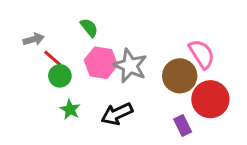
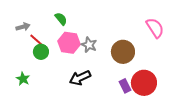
pink semicircle: (202, 54) -> (155, 28), moved
gray star: (130, 66) -> (89, 45), size x0.7
red circle: (210, 99) -> (144, 83), moved
green star: (70, 109) -> (23, 79), moved

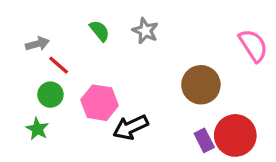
pink hexagon: (69, 43) -> (100, 103), moved
gray star: (89, 45) -> (145, 31), moved
green circle: (41, 52) -> (50, 95), moved

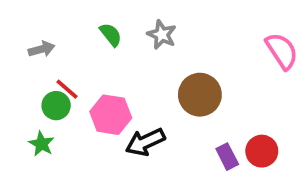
red line: (59, 65) -> (67, 89), moved
brown circle: (201, 85) -> (200, 95), moved
red circle: (235, 135) -> (262, 151), size x0.7

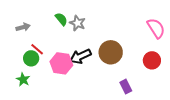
gray star: (162, 35) -> (77, 23), moved
black arrow: (145, 142) -> (80, 56), moved
red circle: (262, 151) -> (152, 60), moved

